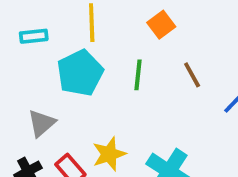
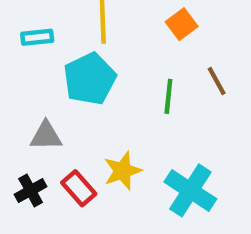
green line: (138, 75) -> (168, 96), moved
gray triangle: (41, 123) -> (46, 136), turned 40

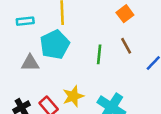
orange square: (182, 24) -> (125, 14), moved
gray triangle: (46, 136) -> (30, 63), moved

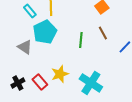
cyan rectangle: (25, 21) -> (30, 11), moved, turned 56
gray triangle: (30, 63) -> (25, 47), turned 35

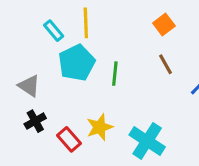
green line: (81, 40) -> (115, 74), moved
gray triangle: (25, 47) -> (29, 86), moved
black cross: (18, 83) -> (35, 121), moved

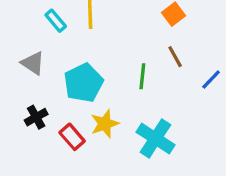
cyan pentagon: (77, 63) -> (84, 83), moved
green line: (115, 74) -> (142, 76), moved
gray triangle: (29, 86) -> (33, 63), moved

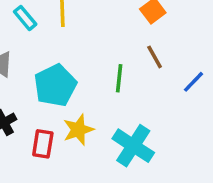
red rectangle: (72, 137) -> (43, 144), turned 50

